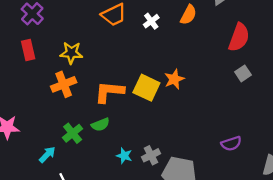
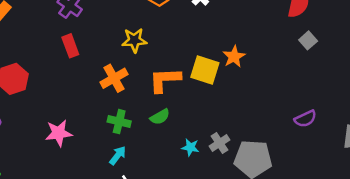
yellow star: (71, 53) -> (134, 40), moved
green cross: (73, 133) -> (119, 122), moved, turned -30
cyan arrow: (47, 155) -> (118, 155), moved

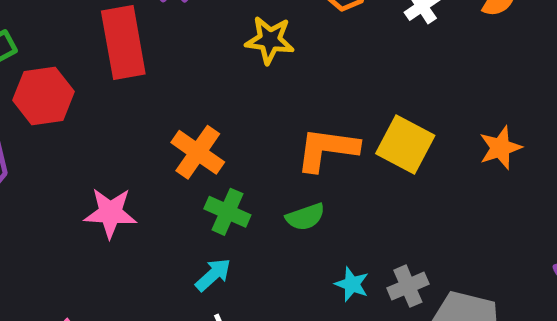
yellow star: (134, 40) -> (270, 40), moved
red rectangle: (70, 46) -> (123, 43), moved, size x1.6
orange star: (234, 57) -> (500, 148), moved
orange cross: (114, 78) -> (198, 152), moved, turned -36

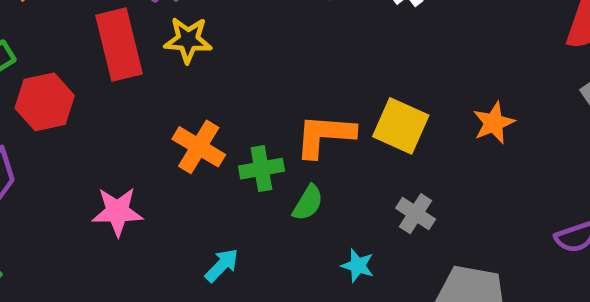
yellow star: (270, 40) -> (188, 40), moved
green cross: (227, 212) -> (261, 169), moved, turned -30
green semicircle: (305, 217) -> (308, 203), turned -36
gray cross: (408, 286) -> (416, 214), moved, turned -30

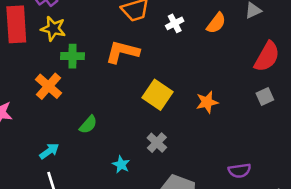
orange L-shape: (325, 136) -> (122, 52), moved
green cross: (261, 169) -> (72, 56), moved
green semicircle: (308, 203) -> (88, 125), moved

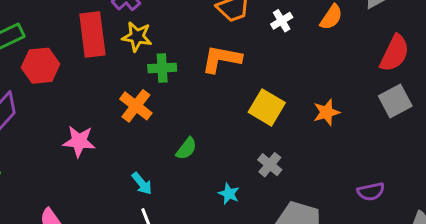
gray square: (265, 97) -> (395, 101), size x1.5
cyan arrow: (49, 151) -> (142, 183), turned 90

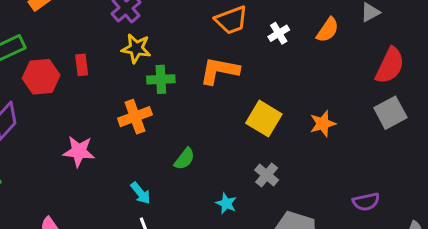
red rectangle: (92, 34) -> (82, 65), moved, size x0.5
orange cross: (136, 106) -> (135, 117), turned 32

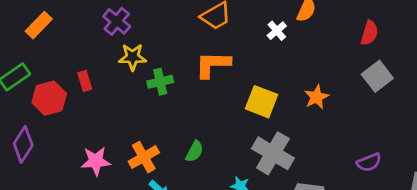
white cross: (279, 33) -> (277, 31), moved
red semicircle: (390, 66) -> (369, 33), size x0.7
orange cross: (135, 117) -> (144, 157), moved
gray cross: (267, 175) -> (273, 153), size x1.8

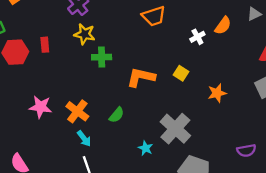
orange L-shape: (213, 65) -> (141, 77), moved
yellow square: (261, 102) -> (181, 73), moved, size x0.6
orange cross: (144, 157) -> (77, 111), turned -35

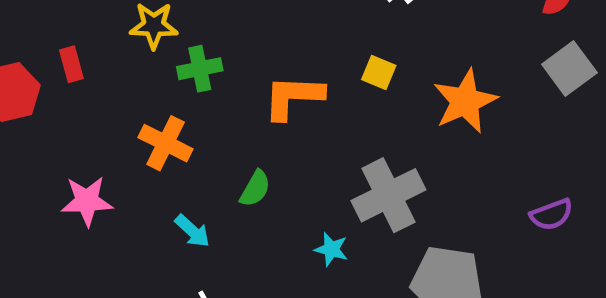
orange star: (217, 93) -> (465, 101), size x1.5
orange cross: (77, 111) -> (166, 143), moved
gray cross: (175, 129) -> (388, 195), turned 32
cyan arrow: (84, 139) -> (192, 231), moved

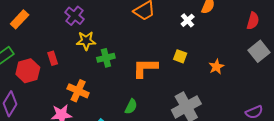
orange star: (465, 101) -> (216, 67), size x0.6
orange cross: (166, 143) -> (78, 91), moved

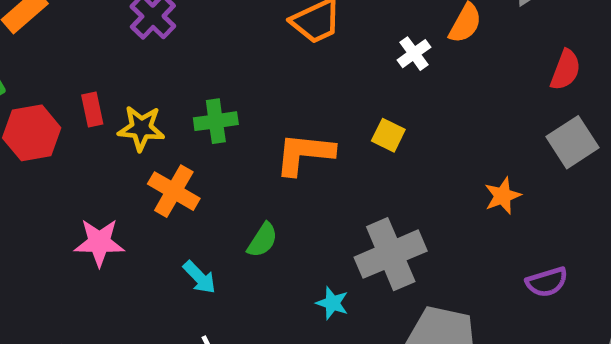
yellow star: (86, 41) -> (141, 128), moved
orange star: (216, 67) -> (503, 196), moved
orange cross: (78, 91) -> (174, 191), moved

